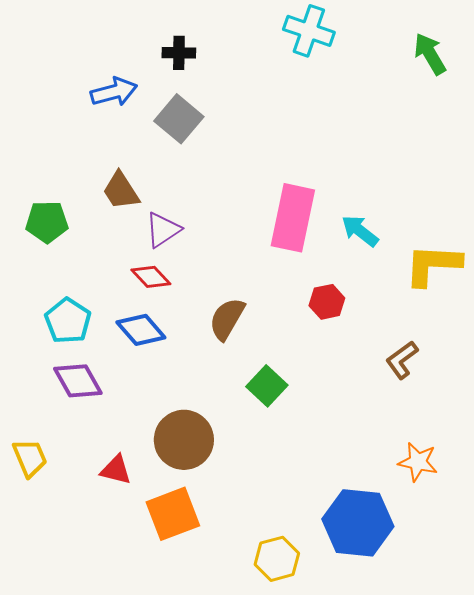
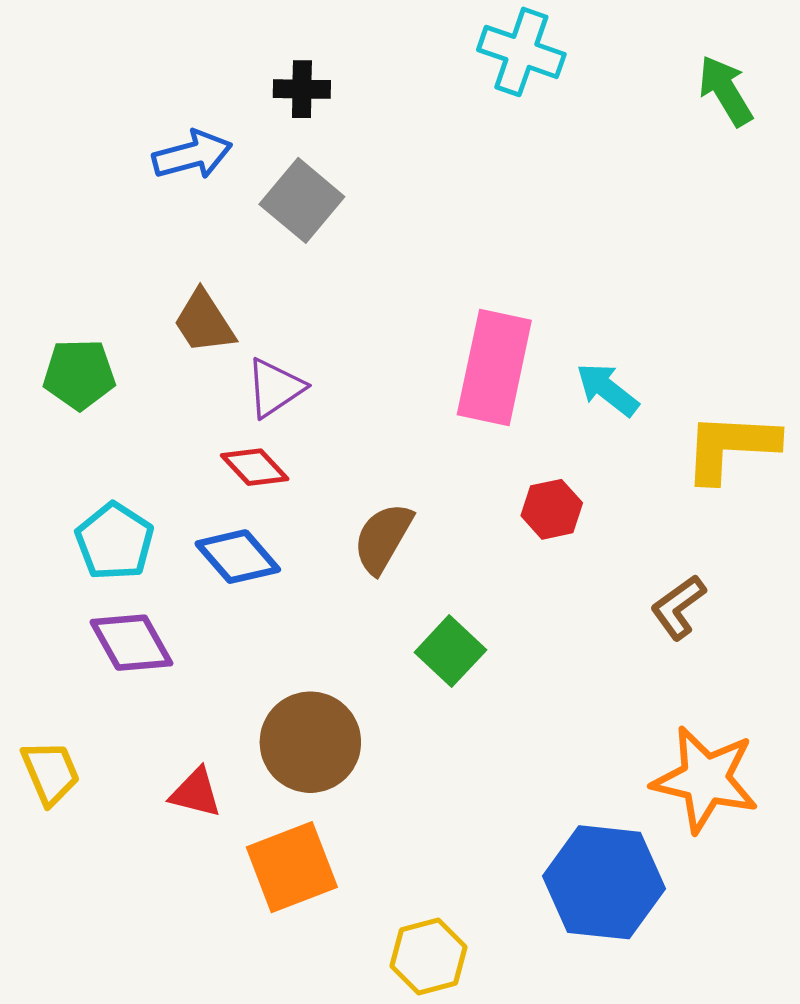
orange star: (418, 462) -> (705, 779), size x1.6
yellow hexagon: (277, 559) -> (429, 957), moved

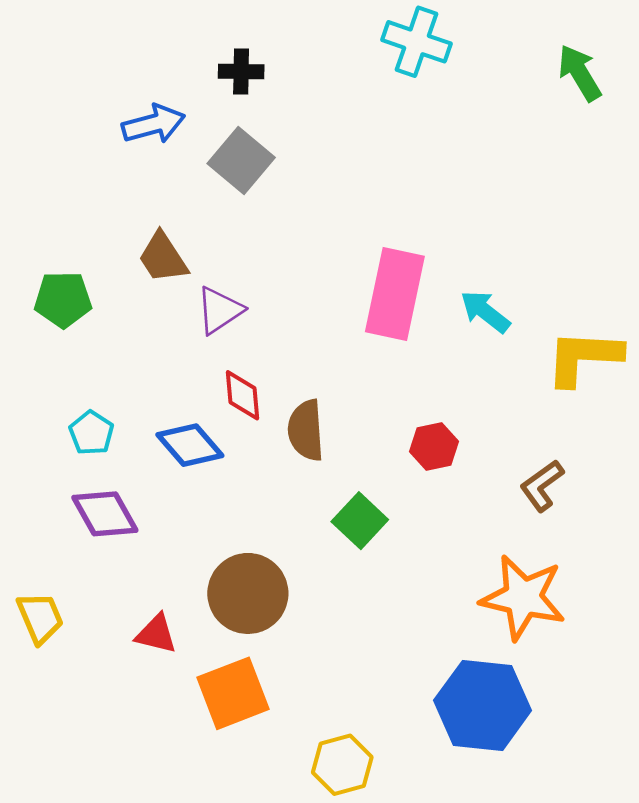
red diamond: (255, 467) -> (242, 395), moved, turned 38
red hexagon: (552, 509) -> (434, 446), moved
brown semicircle: (383, 538) -> (306, 430), turned -34
cyan pentagon: (115, 541) -> (91, 433), size x0.7
orange star: (705, 779) -> (523, 598), moved

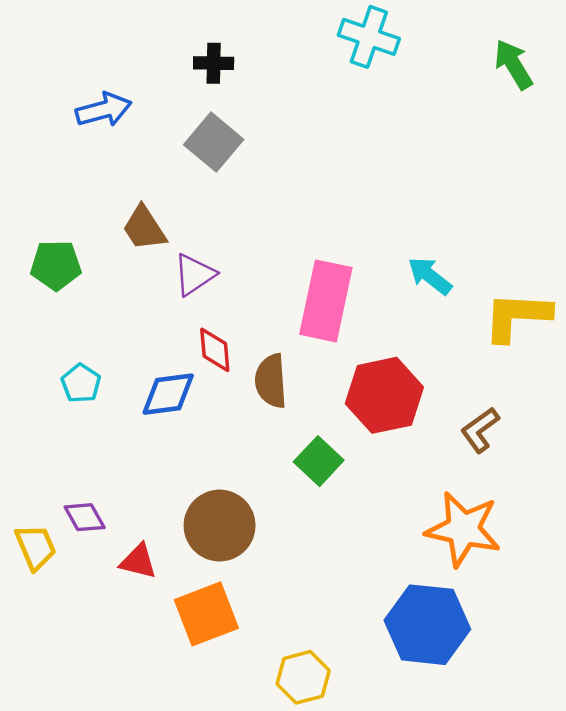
blue arrow: (153, 124) -> (104, 110), moved
pink rectangle: (395, 294) -> (326, 301), moved
blue diamond: (190, 445) -> (168, 394), turned -56
red hexagon: (434, 446) -> (384, 395), size x1.8
purple diamond: (105, 514) -> (85, 517), moved, size x0.7

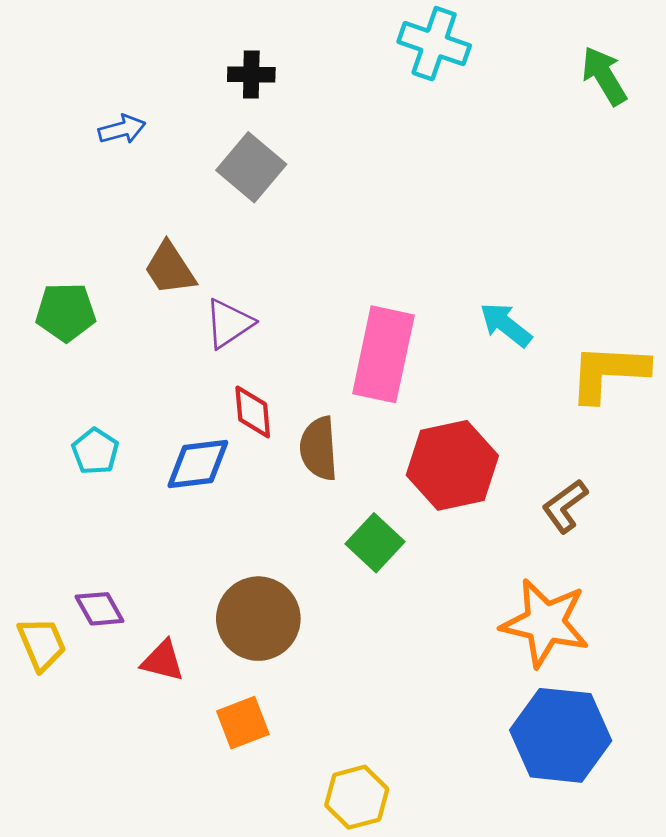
blue arrow: (104, 110) -> (122, 129), size x0.7
orange square: (206, 614) -> (243, 723), size x0.7
blue hexagon: (427, 625) -> (561, 735), moved

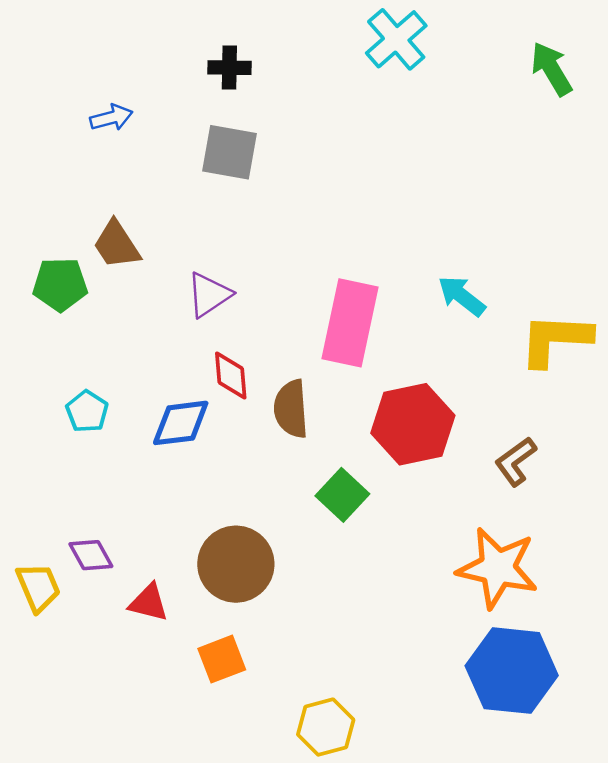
cyan cross: (434, 44) -> (396, 39), turned 30
gray square: (251, 167) -> (229, 152), turned -30
brown trapezoid: (170, 269) -> (117, 245), moved

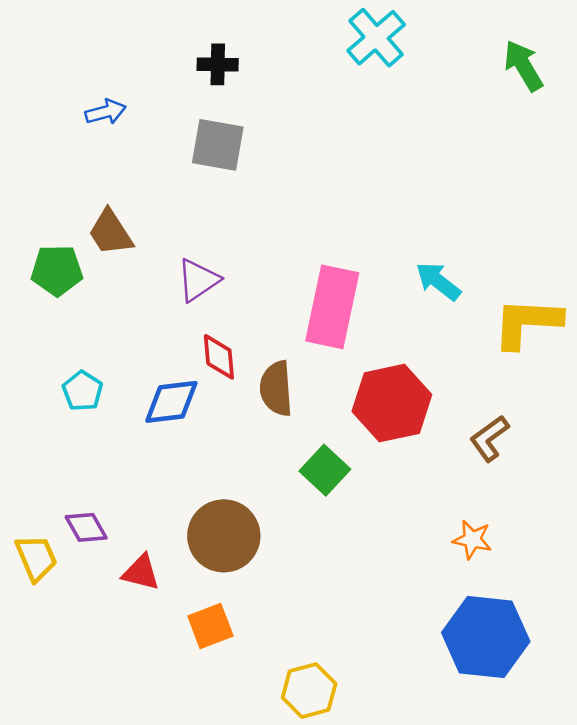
orange star: (498, 568) -> (472, 540), size x0.5

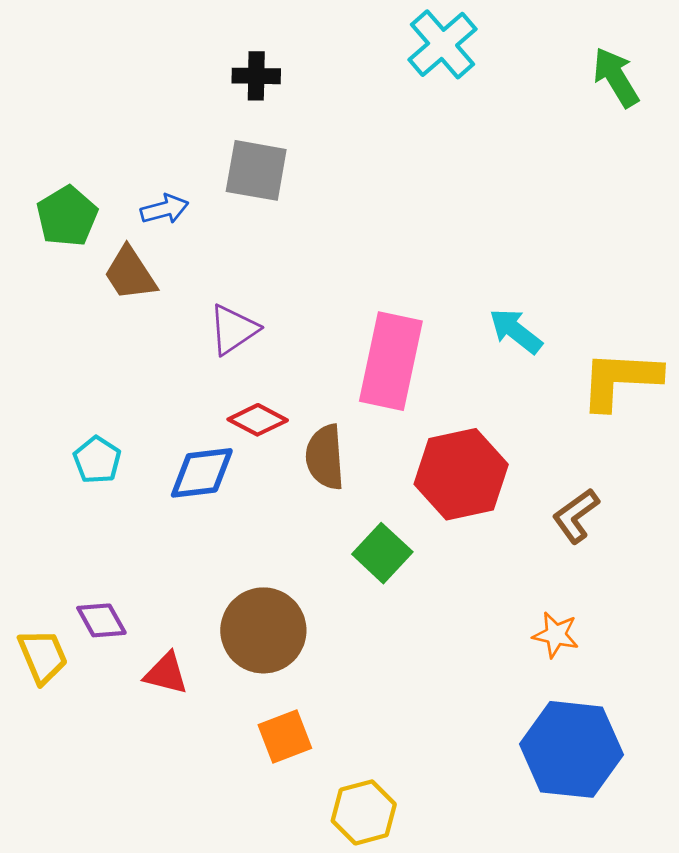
blue arrow: (106, 112) -> (165, 209), moved
green pentagon: (57, 270) -> (67, 216), moved, turned -30
red diamond: (219, 357) -> (258, 420), turned -57
orange square: (210, 626) -> (285, 737), moved

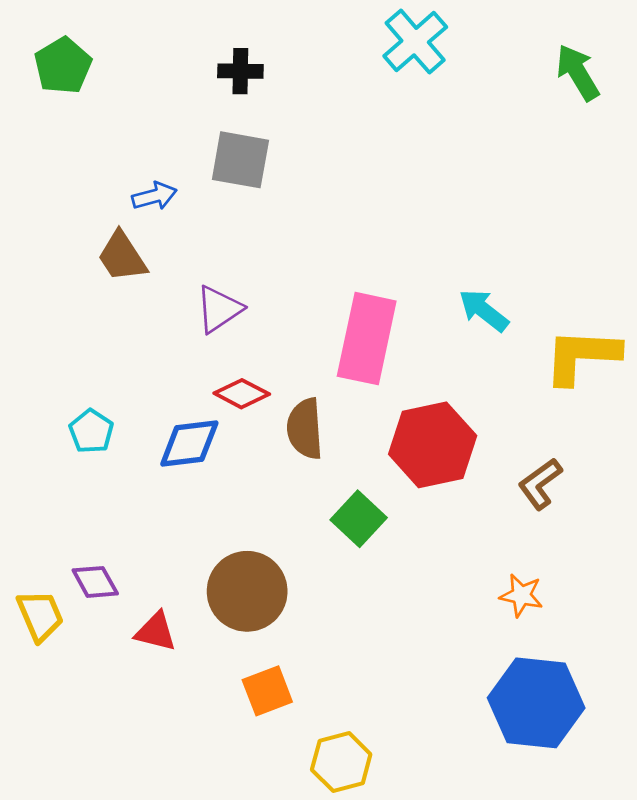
green pentagon: (67, 216) -> (63, 66), moved

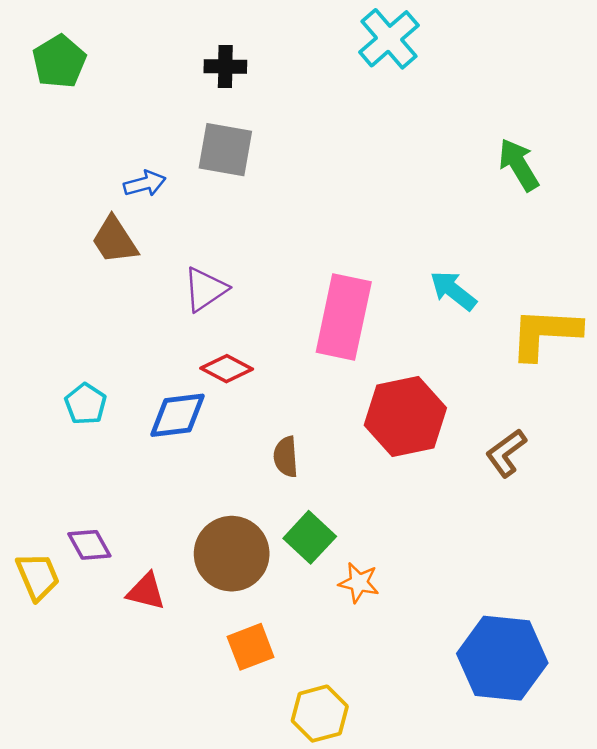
green arrow: (578, 72) -> (519, 165), moved
brown semicircle: (305, 429) -> (286, 457), moved, size x0.7
green square: (359, 519) -> (310, 537), moved
orange star: (521, 595) -> (359, 583), moved

